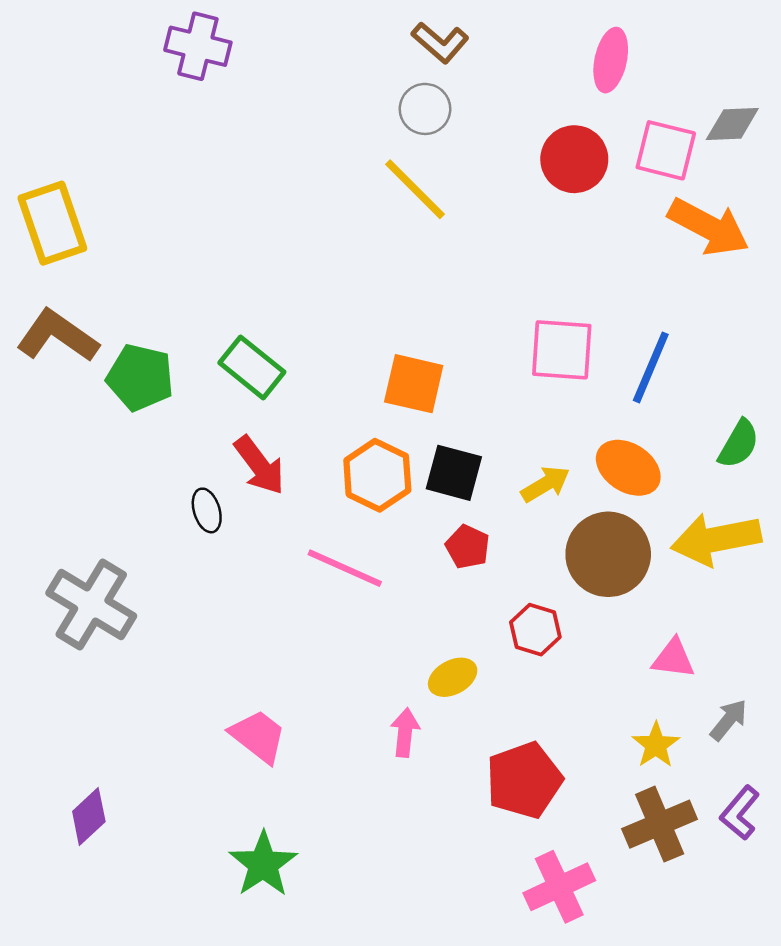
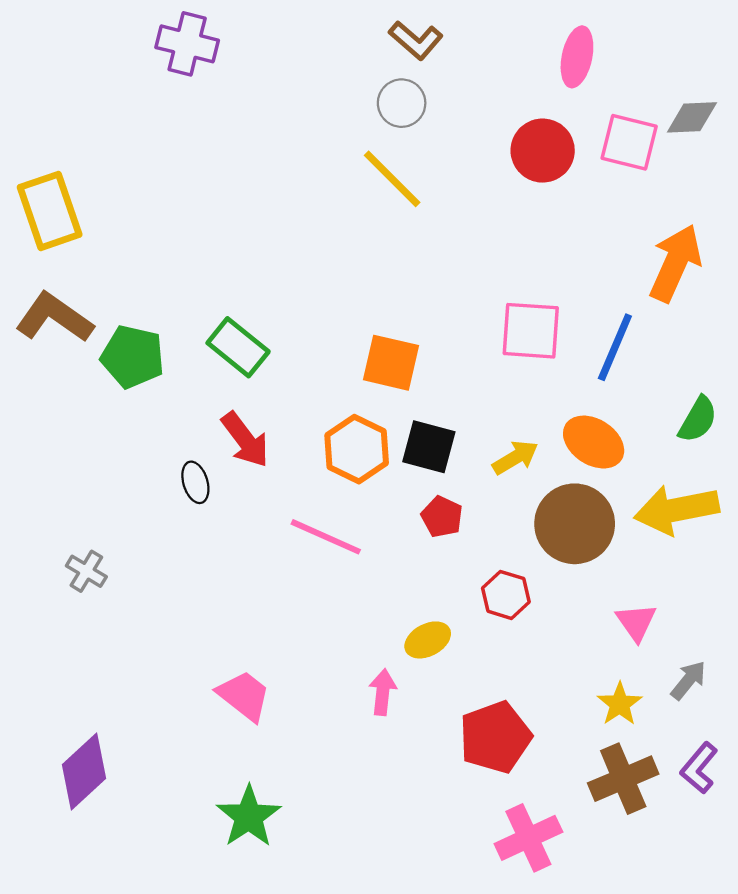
orange arrow: (709, 227) -> (675, 263), moved, turned -94
gray cross: (91, 604) -> (86, 571), size x0.5
pink triangle: (673, 658) -> (636, 622), turned 48
purple diamond: (89, 817) -> (84, 772), size x1.4

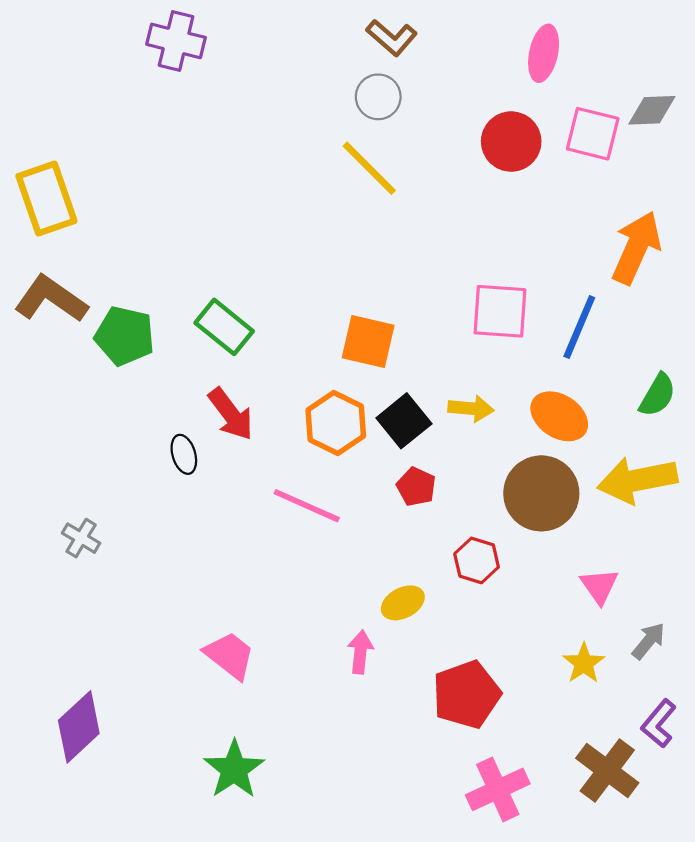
black square: (429, 447) -> (404, 421), turned 36
yellow arrow: (515, 457) -> (471, 409), moved, turned 36
brown cross: (623, 779) -> (607, 770), moved, turned -30

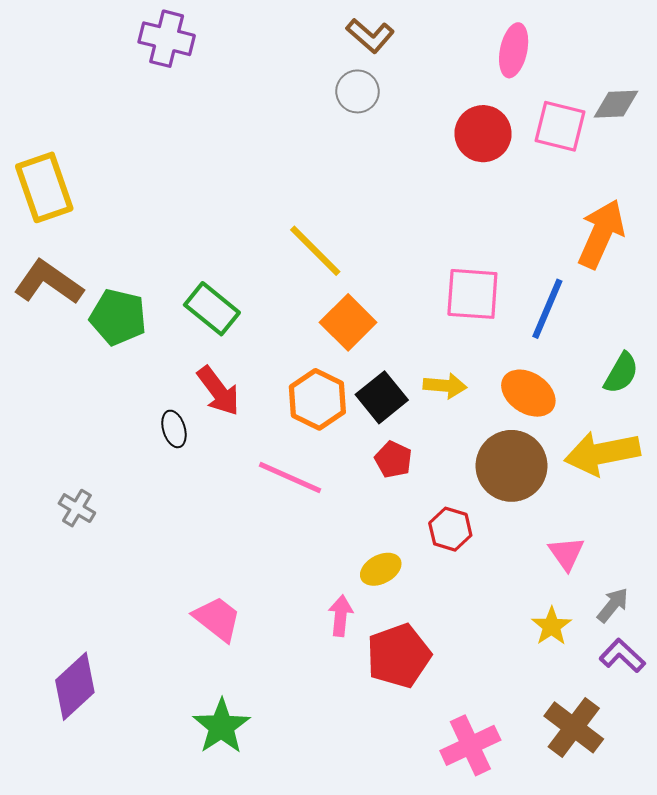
yellow line: (369, 168) -> (315, 251), moved
orange square: (368, 341) -> (348, 322), turned 32
red pentagon: (466, 694) -> (399, 656), moved
purple L-shape: (659, 724) -> (622, 656), moved, turned 93

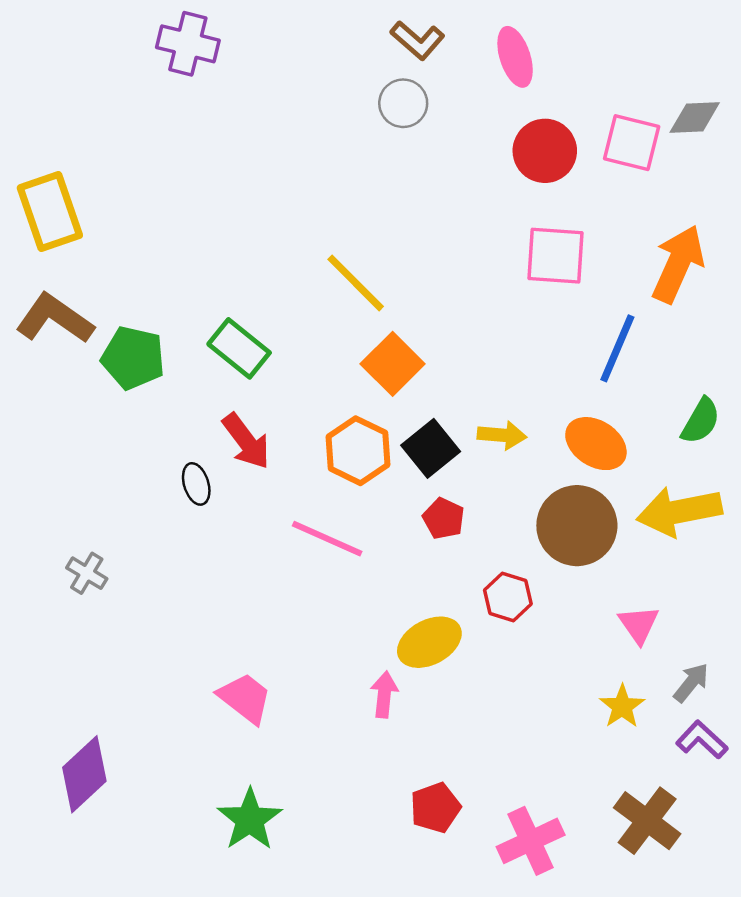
pink ellipse: (514, 50) -> (515, 57), moved, turned -30
pink square: (472, 294) -> (555, 256), moved
yellow ellipse: (381, 569) -> (429, 642), size x1.4
red pentagon: (399, 656) -> (435, 808), moved, size x0.7

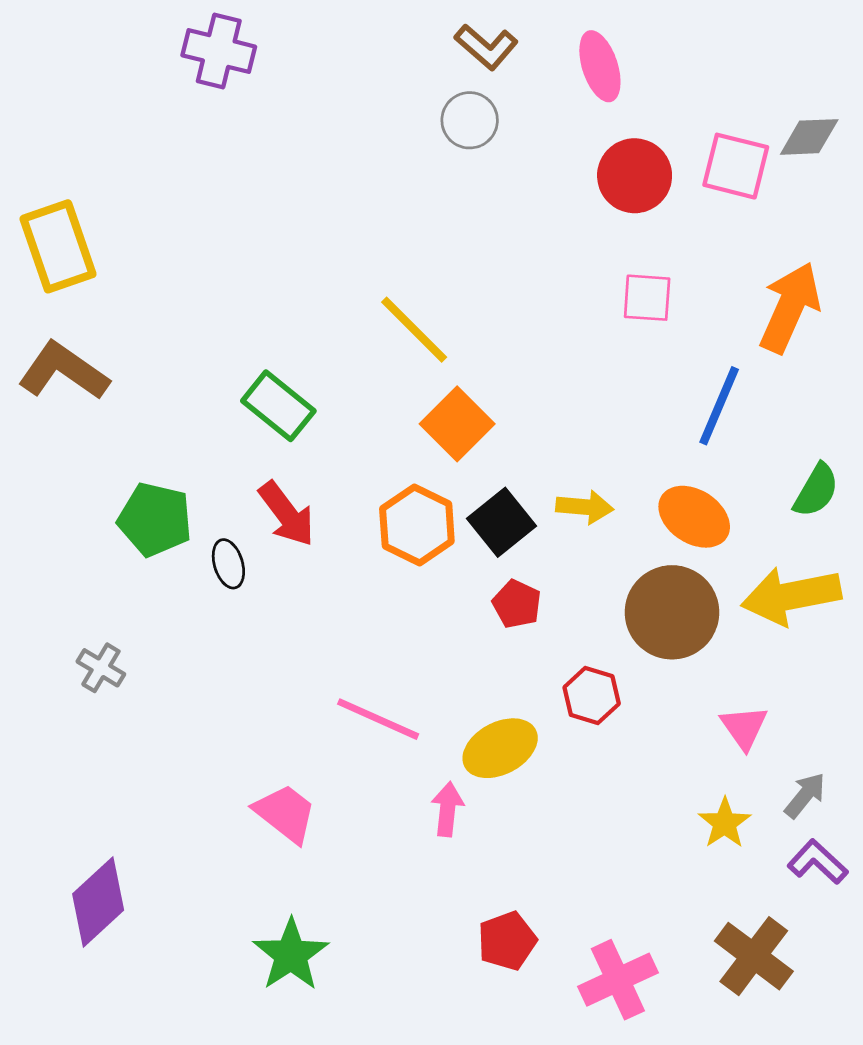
pink square: (555, 256) -> (647, 298), size x0.7
green pentagon: (133, 358) -> (155, 519), moved
pink line: (327, 539) -> (378, 719), moved

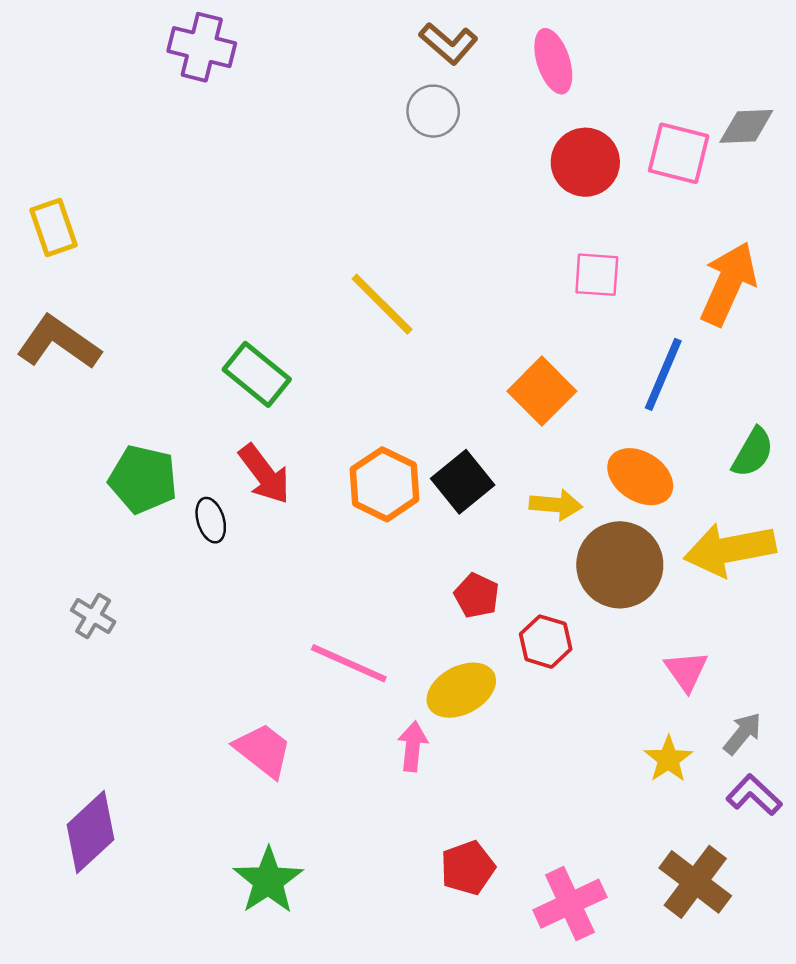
yellow rectangle: (58, 246) -> (53, 227), size x0.7
orange square: (457, 424) -> (542, 391), moved
yellow arrow: (585, 507) -> (556, 505), moved
red pentagon: (517, 604) -> (477, 596), moved

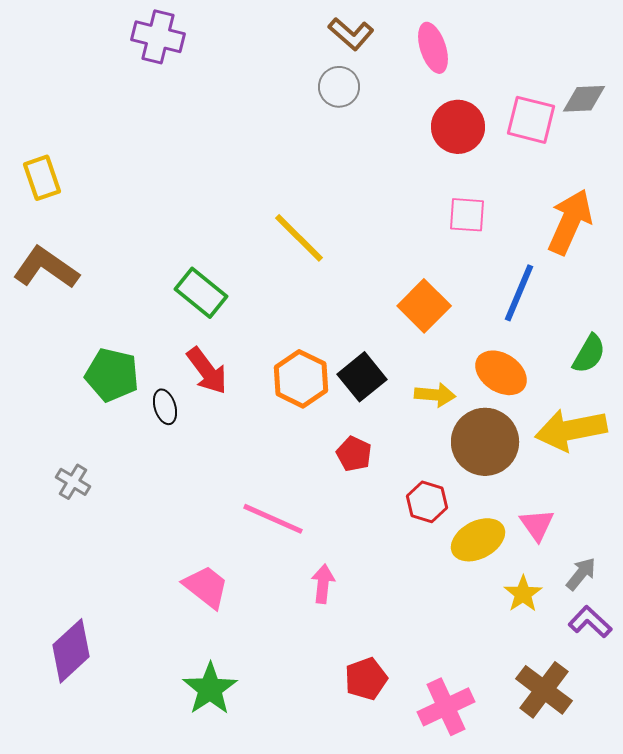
red pentagon: (477, 596) -> (354, 454), moved
yellow ellipse: (461, 690) -> (478, 540), moved

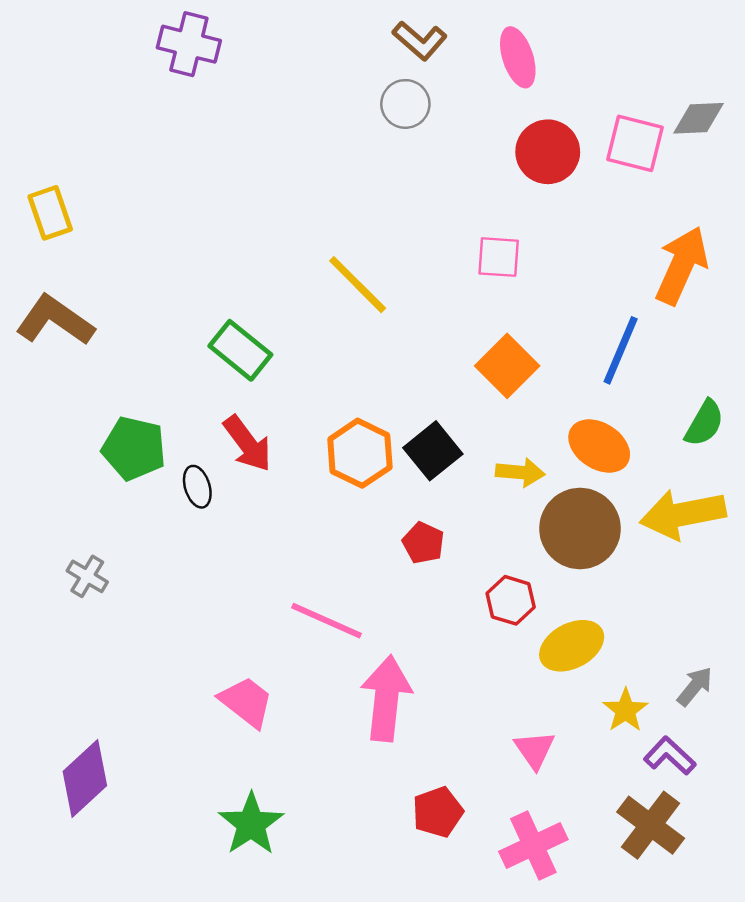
pink square: (467, 215) -> (499, 257), moved
pink triangle: (537, 525) -> (535, 750), moved
pink arrow: (323, 584) -> (386, 698), size x1.8
purple L-shape: (590, 622) -> (670, 756), moved

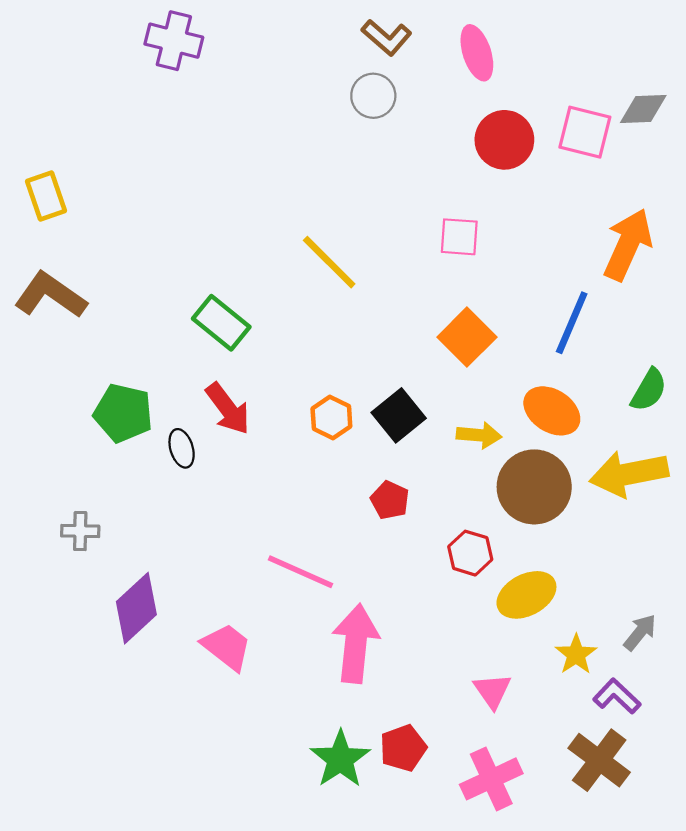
orange hexagon: (360, 453) -> (331, 418), size x0.7
gray cross: (87, 576) -> (80, 531), turned -30
purple diamond: (85, 778) -> (136, 608), moved
green star: (251, 824) -> (340, 759), moved

